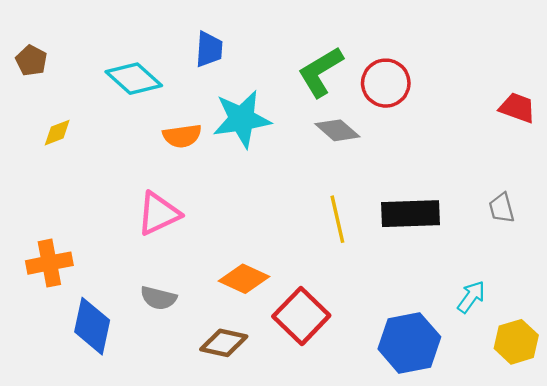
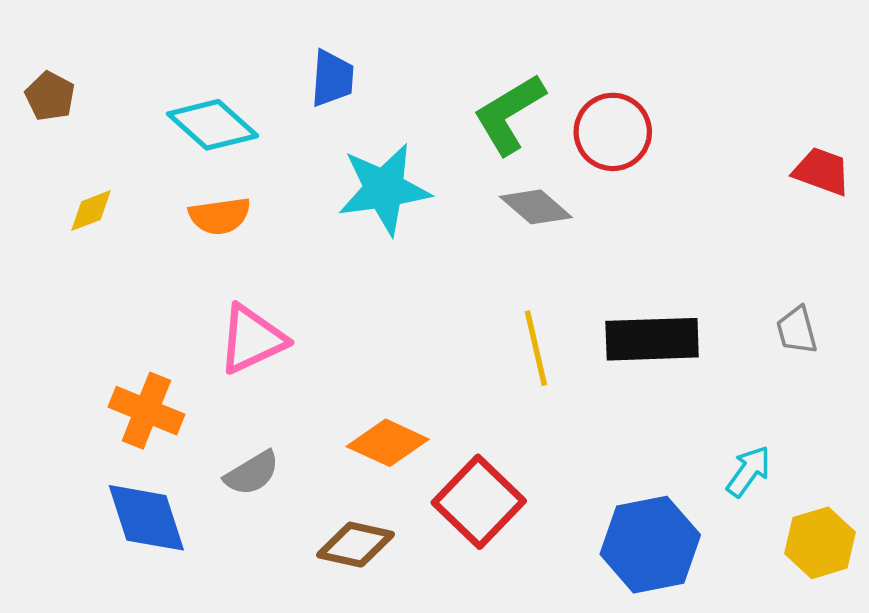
orange semicircle: (182, 136) -> (220, 216), moved
orange cross: (49, 263) -> (146, 411), moved, turned 33
gray semicircle: (158, 298) -> (252, 473), turned -45
blue diamond: (92, 326) -> (146, 518), turned -30

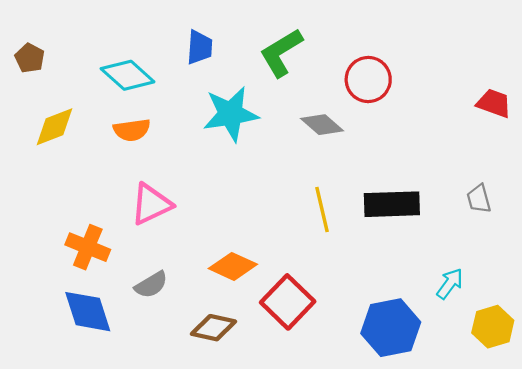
green L-shape: (509, 114) -> (281, 53), moved
yellow diamond: (91, 211) -> (54, 127), size x1.5

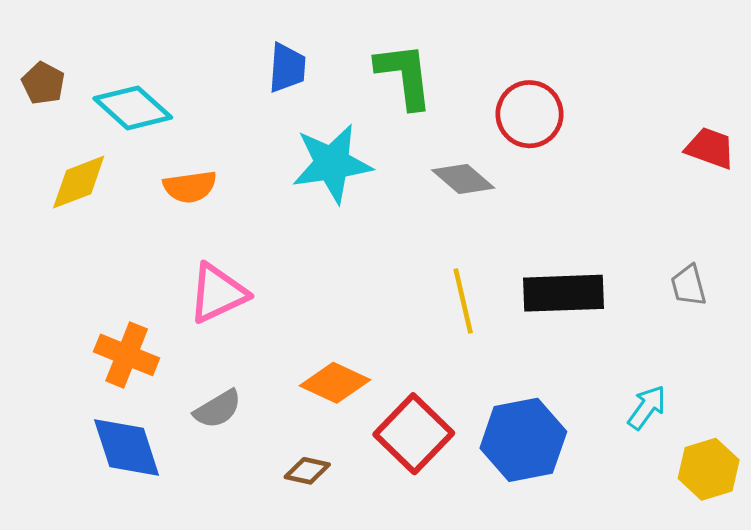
green L-shape: (281, 53) -> (404, 76), turned 114
cyan diamond: (128, 75) -> (133, 108), moved
brown diamond: (213, 328) -> (307, 471), size x0.7
blue hexagon: (391, 328) -> (523, 440), moved

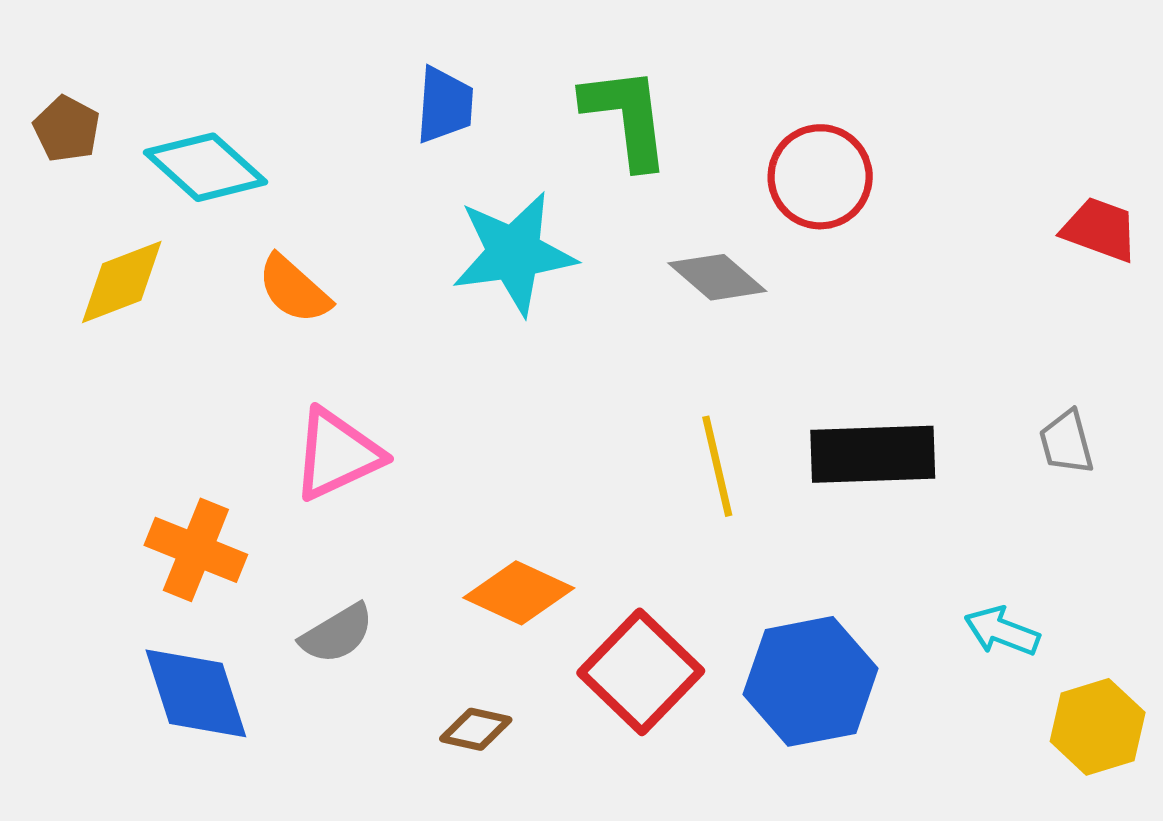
orange semicircle: (190, 187) -> (294, 289), turned 50
cyan arrow: (647, 407) -> (1002, 631), turned -105

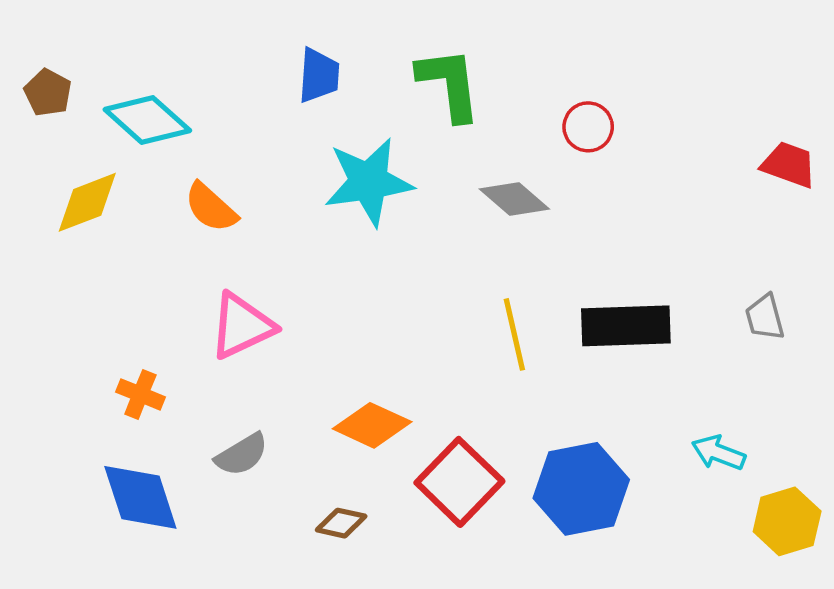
red circle: (820, 177) -> (588, 127), size x0.7
orange cross: (196, 550) -> (140, 394), size x0.7

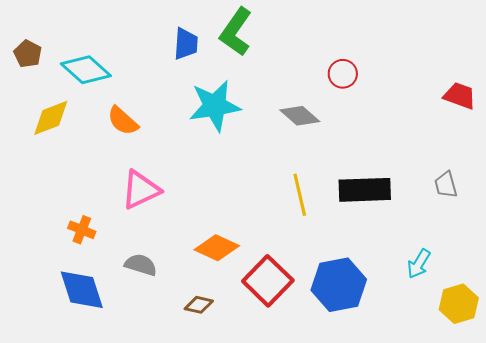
green L-shape: (449, 84) -> (236, 32), moved, turned -138
cyan arrow: (718, 453) -> (419, 264), turned -80
gray semicircle: (242, 454) -> (141, 265), turned -132

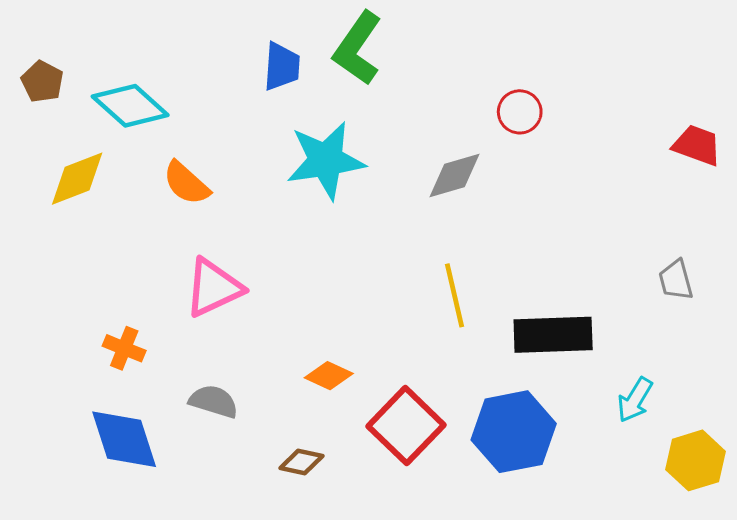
gray diamond: (300, 116) -> (455, 176), turned -57
black rectangle: (365, 190) -> (553, 335), moved
orange diamond: (217, 248) -> (329, 376), size x0.7

